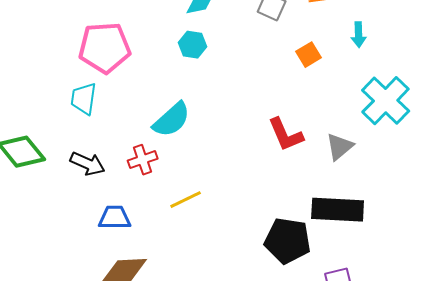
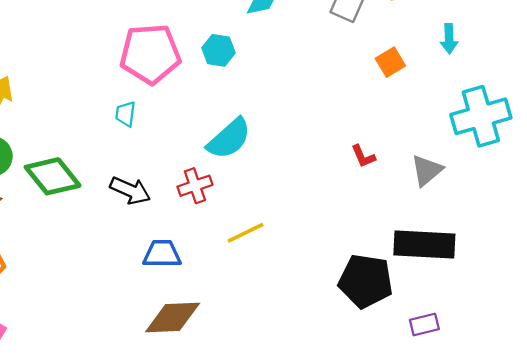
cyan hexagon: (193, 45) -> (218, 50), moved
cyan trapezoid: (84, 99) -> (126, 114), size x0.7
cyan cross: (386, 101) -> (481, 116), turned 30
red L-shape: (286, 135) -> (363, 156), size x0.6

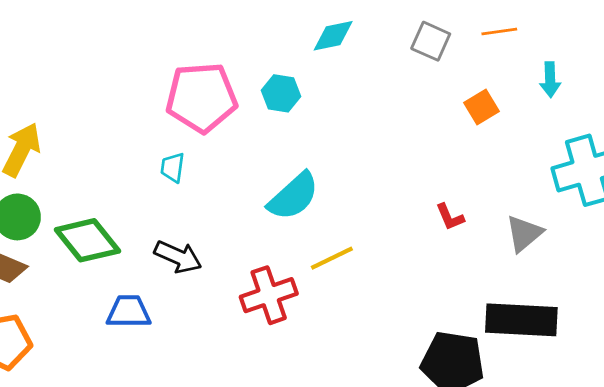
red cross: (195, 186) -> (269, 295), moved, size x1.4
yellow line: (246, 233) -> (332, 258), moved
blue trapezoid: (162, 254) -> (129, 312), moved

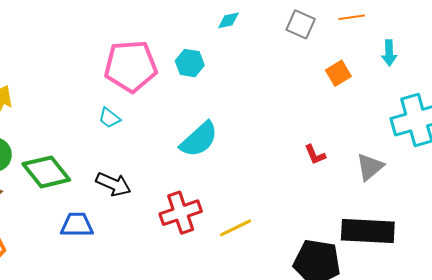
cyan diamond: (333, 36) -> (228, 20), size x0.7
cyan trapezoid: (173, 168) -> (109, 118), turned -60
yellow line: (332, 258) -> (236, 228), moved

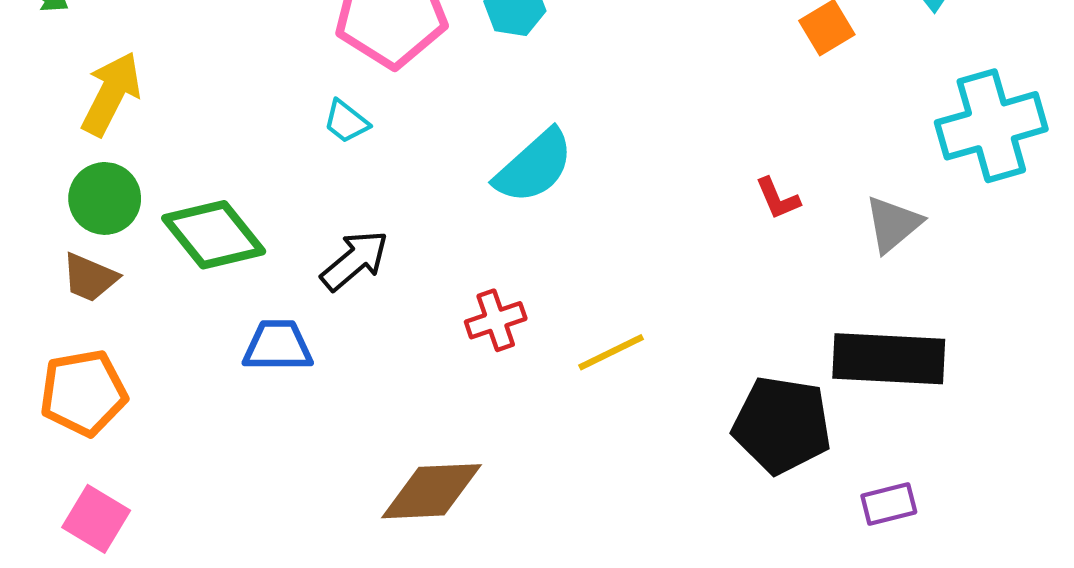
black arrow: (113, 184) -> (355, 260), turned -64
red cross: (181, 213) -> (496, 320), size x0.7

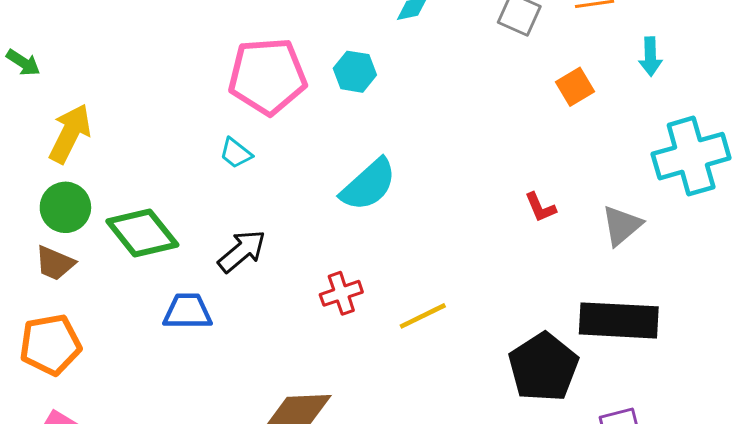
black pentagon: (782, 425) -> (543, 367), turned 30

